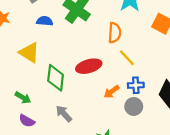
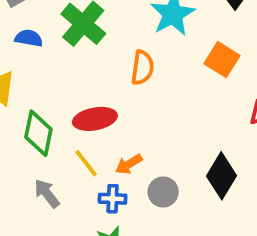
yellow line: (127, 58) -> (86, 163), moved
blue cross: (136, 85) -> (113, 199), moved

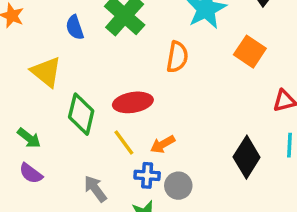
blue semicircle: (29, 38) -> (75, 27), turned -120
gray circle: (163, 192) -> (178, 186), moved
gray arrow: (47, 193) -> (95, 189), moved

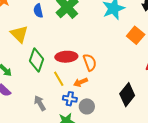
orange semicircle: (177, 57) -> (90, 62), moved, turned -36

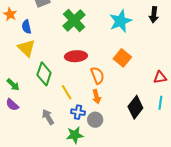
blue semicircle: (38, 11) -> (27, 27), moved
orange square: (136, 35) -> (122, 58), moved
red ellipse: (66, 57) -> (76, 56), moved
orange arrow: (81, 82) -> (96, 97), moved, turned -80

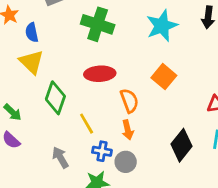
green cross: (74, 20) -> (98, 24), turned -30

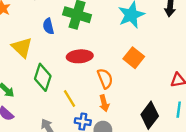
blue semicircle: (32, 32) -> (48, 26), moved

